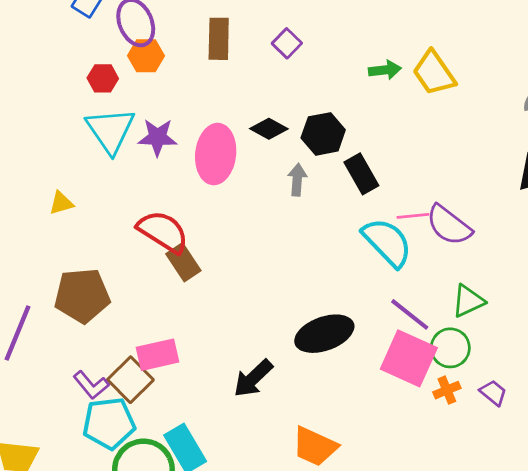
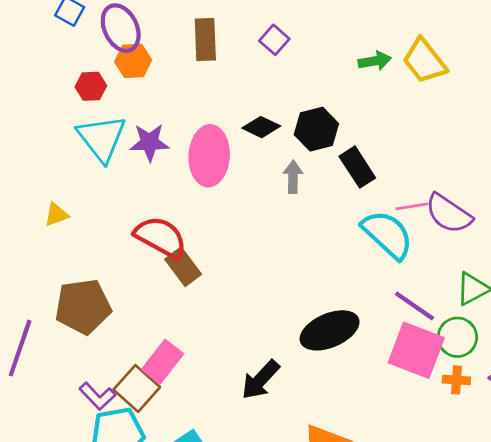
pink rectangle: (157, 355) -> (163, 362), turned -36
orange cross: (447, 390) -> (456, 380), turned 30

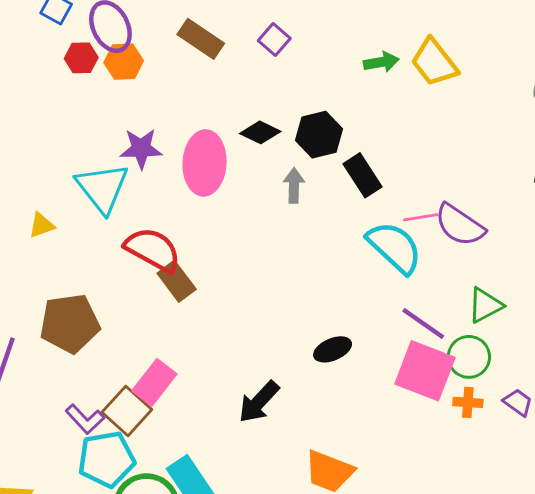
brown rectangle: (205, 39) -> (201, 39), turned -54
red hexagon: (91, 86) -> (81, 58), moved
cyan triangle: (102, 138) -> (102, 188), moved
black ellipse: (330, 330) -> (333, 349), size x0.6

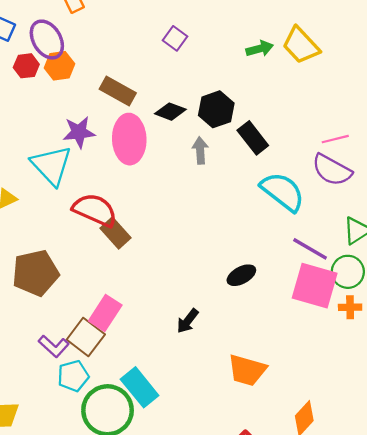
brown rectangle: (201, 39) -> (118, 91), moved
pink line: (421, 217) -> (335, 139), moved
black arrow: (259, 402) -> (188, 321), size x0.7
cyan pentagon: (106, 459) -> (73, 376), size x0.7

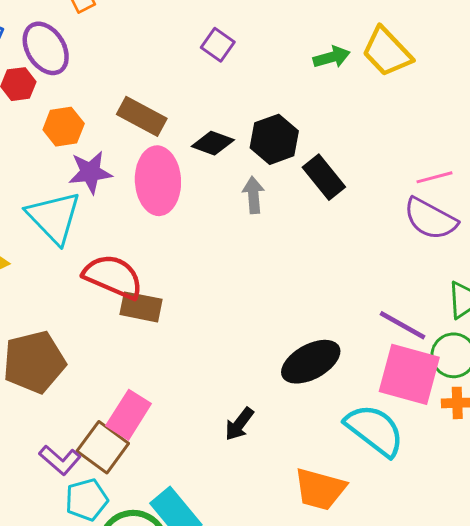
orange hexagon: (59, 66) -> (64, 127), moved
cyan semicircle: (283, 192) -> (375, 430), moved
brown rectangle: (116, 233) -> (141, 307), turned -36
black ellipse: (241, 275) -> (311, 362), size x1.5

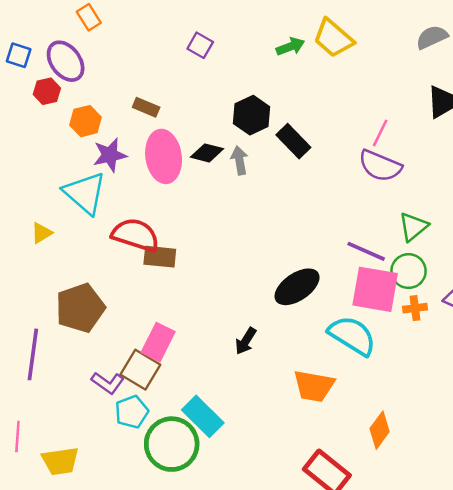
brown rectangle: (142, 116) -> (146, 107), size x0.7
black diamond: (213, 143) -> (207, 153), moved
pink line: (435, 177) -> (380, 133), turned -44

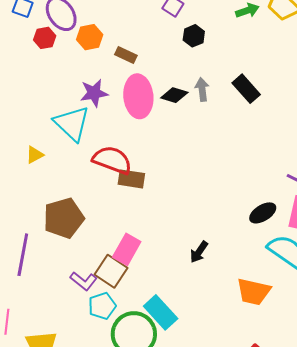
black hexagon: (252, 115) -> (194, 36), moved, size x0.7
orange hexagon: (85, 121) -> (90, 37), moved
gray arrow: (239, 160) -> (202, 89), moved
black ellipse: (297, 287) -> (263, 213), moved, size x0.7

